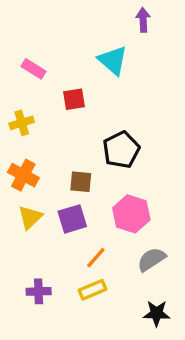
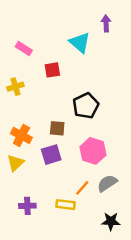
purple arrow: (143, 20) -> (106, 23), moved
orange cross: (23, 175) -> (21, 135), moved
yellow triangle: (30, 217) -> (15, 163), moved
orange line: (96, 258) -> (82, 188), moved
yellow rectangle: (92, 290) -> (66, 205), turned 30

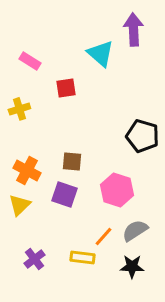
purple arrow: (106, 23) -> (134, 29), size x1.5
black pentagon: (86, 106) -> (143, 136), moved, turned -30
purple square: (51, 155) -> (64, 195), turned 36
purple cross: (27, 206) -> (34, 259), turned -35
black star: (111, 221) -> (132, 267), moved

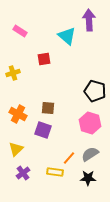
pink rectangle: (30, 61) -> (20, 31), moved
pink hexagon: (117, 190) -> (90, 123), moved
yellow triangle: (19, 205) -> (16, 149), moved

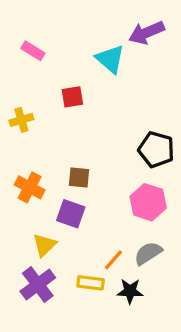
purple arrow: (89, 20) -> (146, 33), turned -110
yellow triangle: (16, 149) -> (44, 245), moved
purple cross: (23, 173) -> (38, 285), size x1.5
black star: (88, 178) -> (130, 291), moved

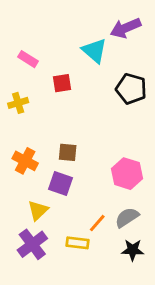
pink rectangle: (33, 51) -> (28, 59), moved
black pentagon: (156, 150) -> (131, 89), moved
black star: (130, 291) -> (133, 250), moved

